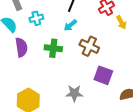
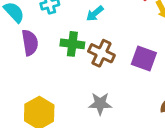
brown cross: (89, 46) -> (101, 53), moved
purple square: (103, 75) -> (144, 59), moved

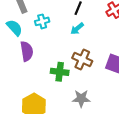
green cross: (72, 44) -> (60, 72), moved

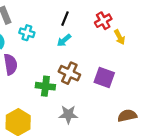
cyan cross: (42, 21) -> (27, 33), turned 32

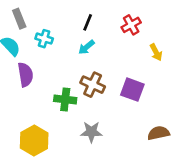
yellow arrow: (120, 37) -> (156, 52), moved

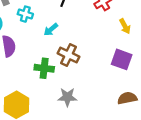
cyan arrow: (86, 47) -> (51, 30), moved
purple square: (132, 90) -> (122, 59), moved

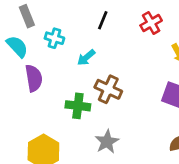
gray star: (67, 97) -> (107, 142), turned -30

